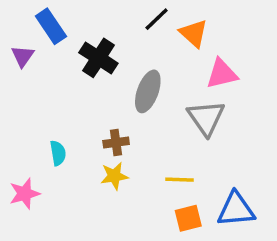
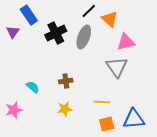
black cross: (98, 58) -> (56, 33), turned 30
gray ellipse: (148, 91) -> (84, 37), moved
cyan semicircle: (58, 153) -> (33, 87), turned -40
yellow star: (114, 176) -> (65, 109), moved

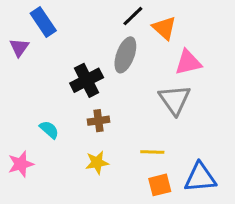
black cross: (56, 33) -> (87, 80), moved

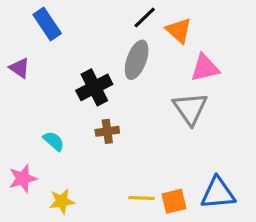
purple triangle: (19, 47) -> (20, 68), moved, turned -30
yellow line: (152, 152) -> (141, 198), moved
yellow star: (97, 163) -> (62, 201), moved

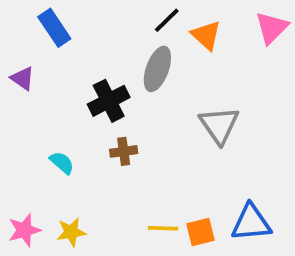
pink triangle: (205, 68) -> (272, 28), moved, turned -32
pink star: (23, 178) -> (24, 230), moved

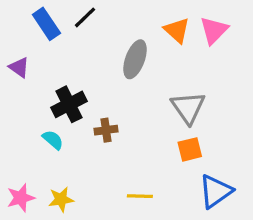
black line: (167, 20) -> (85, 17), moved
pink triangle: (272, 28) -> (214, 30), moved
black cross: (109, 101) -> (69, 104), moved
blue triangle: (251, 223) -> (215, 191), turned -30
orange square: (200, 232) -> (190, 149), moved

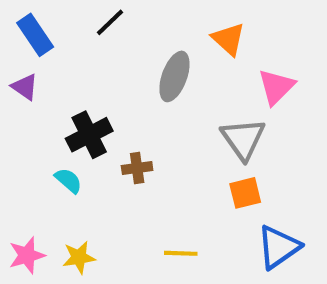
blue rectangle: (46, 24) -> (35, 35), moved
pink triangle: (214, 30) -> (276, 87), moved

